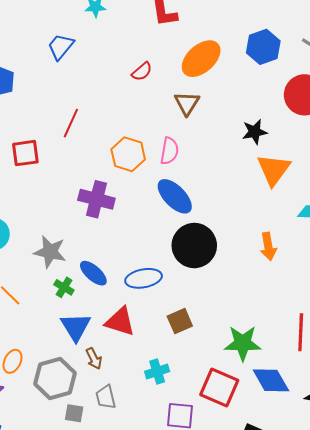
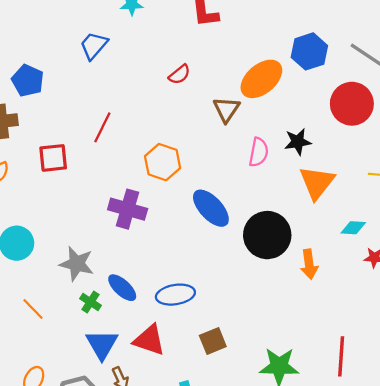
orange ellipse: (201, 59) -> (261, 79), moved
pink semicircle: (169, 151) -> (259, 152), moved
black circle: (194, 246) -> (267, 235), moved

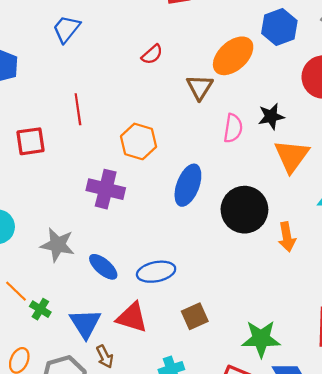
red line: (102, 127) -> (78, 109), turned -32
blue ellipse: (211, 208) -> (188, 185), turned 66
green cross: (90, 302) -> (40, 309), moved

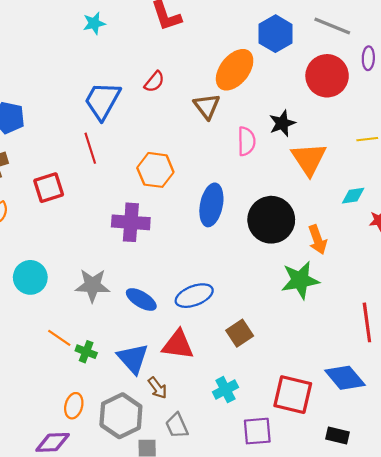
blue trapezoid: (66, 29) -> (102, 101), moved, size x1.4
green star: (261, 339) -> (300, 280), moved

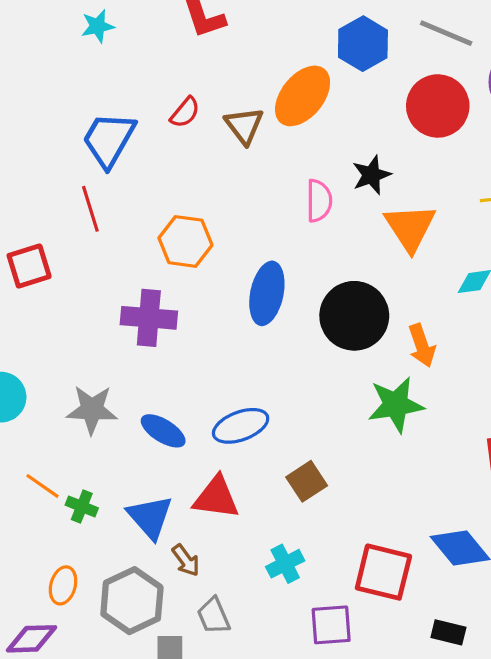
brown triangle: (207, 106) -> (244, 126), moved

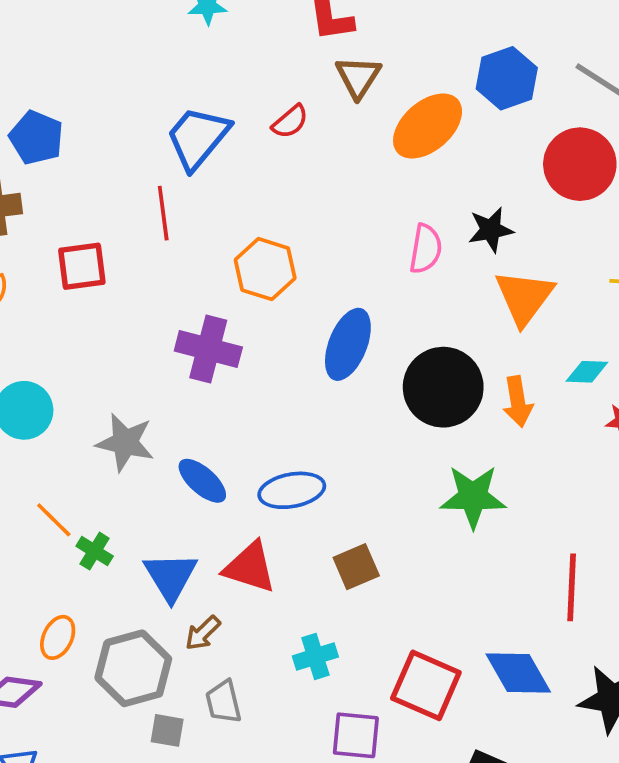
brown triangle: (244, 126) -> (358, 77), moved
orange arrow: (422, 346) -> (518, 402), moved
brown arrow: (186, 560) -> (203, 633), turned 72

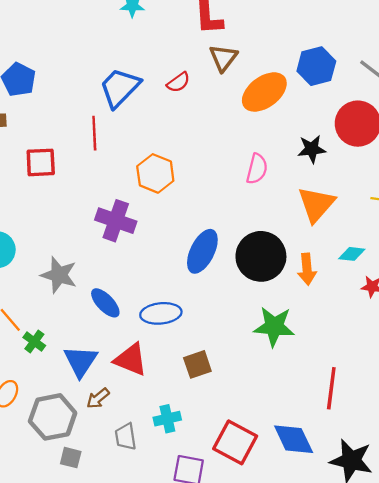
black star: (491, 230) -> (312, 149), moved
blue ellipse: (348, 344) -> (202, 251), moved
gray trapezoid: (223, 702) -> (126, 437), moved

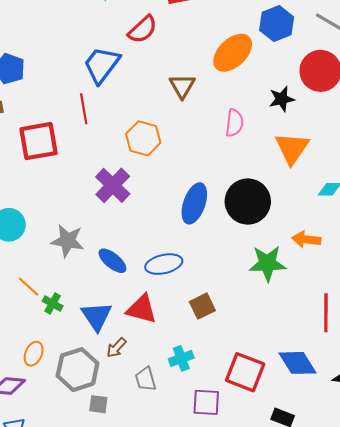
brown triangle: (223, 58) -> (182, 86), moved
red semicircle: (178, 82) -> (143, 29), moved, size x1.4
red square: (41, 162) -> (39, 141), size x1.4
purple cross: (116, 221) -> (113, 185), turned 32
orange arrow: (307, 269) -> (306, 239), moved, turned 108

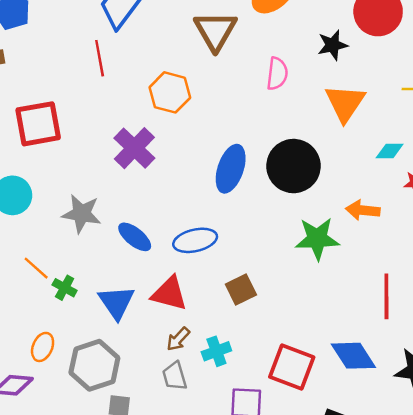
brown triangle: (182, 86) -> (215, 31), size x1.4
red square: (39, 141) -> (38, 124), moved
brown arrow: (116, 348) -> (178, 339), moved

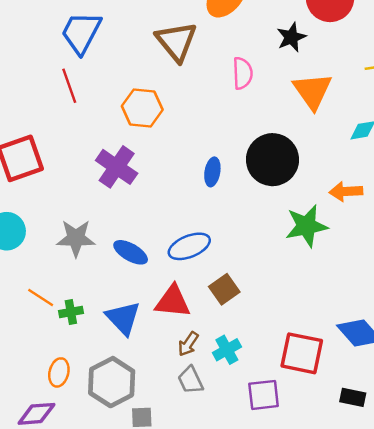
blue ellipse: (231, 169) -> (212, 172), size x0.6
green cross: (65, 288) -> (71, 312), turned -30
brown square: (241, 290) -> (224, 289), moved

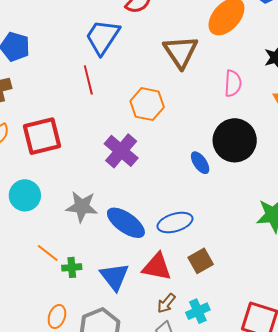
black circle: (272, 160) -> (235, 140), moved
blue ellipse: (212, 172) -> (200, 163), turned -50
blue ellipse: (131, 252) -> (126, 223), size x1.4

